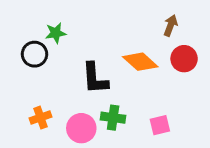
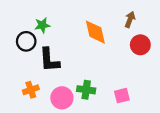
orange diamond: (140, 62) -> (95, 32), moved, turned 35
black L-shape: (95, 78) -> (49, 60), moved

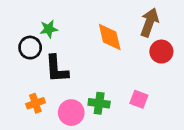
brown arrow: (130, 19) -> (149, 22), size x1.5
pink square: (122, 96) -> (139, 99), moved, turned 35

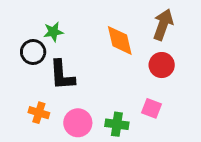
red circle: (161, 52) -> (162, 65), moved
orange cross: (35, 103) -> (39, 113), turned 36
green cross: (99, 103) -> (117, 124), moved

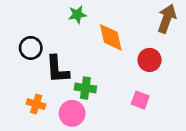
brown arrow: (163, 25) -> (167, 19), moved
green star: (53, 32) -> (77, 15), moved
green cross: (117, 124) -> (85, 88), moved

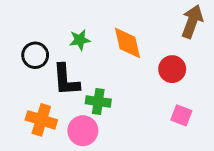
green star: (77, 15) -> (80, 40), moved
pink square: (140, 100) -> (181, 115), moved
orange cross: (36, 104) -> (41, 120), size x1.4

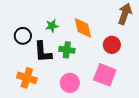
green cross: (98, 101) -> (67, 50), moved
pink square: (181, 115) -> (105, 75), moved, size x1.6
pink circle: (83, 131) -> (70, 83), moved

